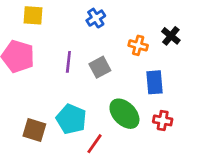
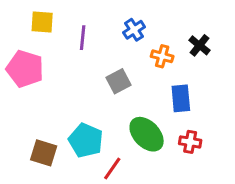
blue cross: (96, 18) -> (134, 30), moved
purple line: (68, 62) -> (83, 38), moved

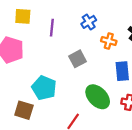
cyan pentagon: (86, 140) -> (44, 88), moved

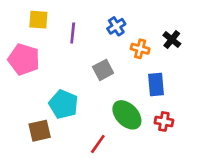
brown square: (24, 110) -> (40, 131), turned -30

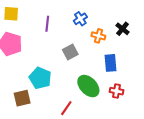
yellow square: (38, 20) -> (11, 14), moved

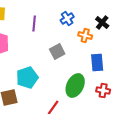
black cross: (123, 29) -> (102, 22), moved
cyan pentagon: (40, 78) -> (27, 78), turned 30
green ellipse: (88, 86) -> (75, 86), turned 70

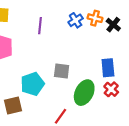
orange cross: (85, 36) -> (95, 18), moved
gray square: (57, 52) -> (62, 71), moved, turned 35
red cross: (103, 90) -> (111, 89), moved, turned 32

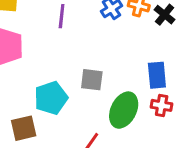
red cross: (111, 89) -> (162, 105), turned -32

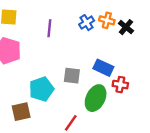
blue rectangle: (157, 75) -> (103, 68), moved, turned -60
red cross: (162, 105) -> (120, 85), moved

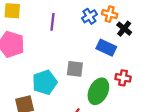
black cross: (126, 27) -> (124, 29), moved
blue rectangle: (103, 68) -> (106, 48), moved

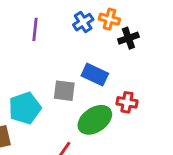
black cross: (124, 29) -> (128, 38), turned 32
blue rectangle: (106, 48) -> (95, 75), moved
green ellipse: (98, 91) -> (95, 120), turned 30

